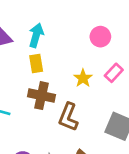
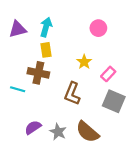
pink rectangle: (114, 73) -> (108, 74), moved
brown cross: (41, 96) -> (38, 73), moved

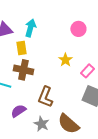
yellow rectangle: (46, 50) -> (21, 48), moved
brown L-shape: (72, 94) -> (45, 97), moved
purple semicircle: (33, 127) -> (18, 111), moved

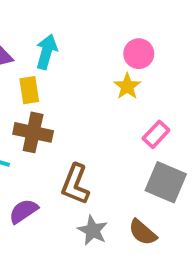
yellow star: (65, 60) -> (127, 86), moved
gray star: (41, 124) -> (93, 230), moved
brown semicircle: (68, 124) -> (143, 232), moved, size x0.7

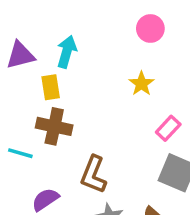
pink circle: (139, 54) -> (150, 28), moved

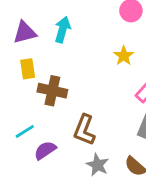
yellow rectangle: (51, 87) -> (28, 69), moved
cyan line: (20, 153) -> (25, 131), moved, turned -48

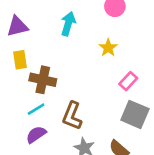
cyan arrow: (63, 30) -> (68, 24), moved
cyan line: (25, 131) -> (36, 109), moved

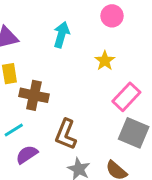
pink rectangle: (128, 81) -> (126, 97), size x1.4
cyan line: (36, 109) -> (14, 130), moved

